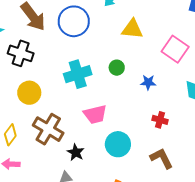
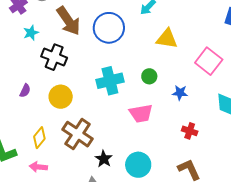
pink trapezoid: (95, 114) -> (141, 113), moved
cyan circle: (118, 144) -> (138, 165), moved

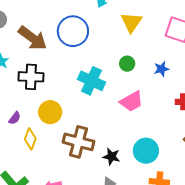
yellow triangle: (167, 39) -> (131, 22), turned -45
cyan cross: (110, 81) -> (91, 81), turned -32
purple semicircle: (25, 91) -> (15, 118), turned 32
yellow diamond: (39, 138) -> (30, 139), moved

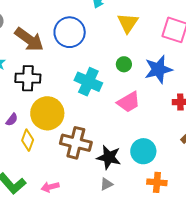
blue star: (161, 69) -> (158, 69), size x1.8
yellow circle: (50, 112) -> (47, 113), size x1.4
black star: (111, 157) -> (109, 157), size x1.4

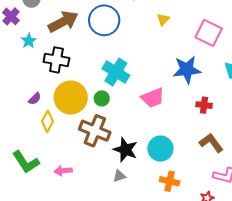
yellow triangle: (128, 23) -> (163, 19), size x0.6
brown arrow: (29, 39) -> (63, 22), turned -72
green circle: (124, 64) -> (102, 98), moved

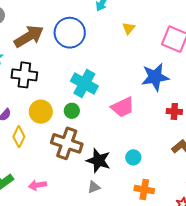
yellow circle: (71, 97) -> (41, 112), size x0.7
cyan circle: (160, 149) -> (133, 157), size x0.6

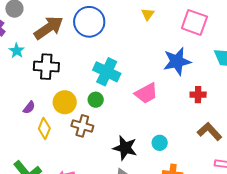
brown cross: (67, 143) -> (82, 126), moved, size x0.7

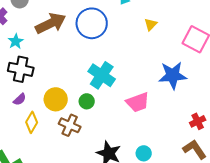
black cross: (46, 67) -> (21, 69), moved
red cross: (198, 95) -> (198, 121), moved, turned -35

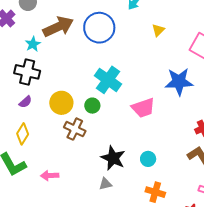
cyan star: (16, 41) -> (33, 44), moved
yellow diamond: (32, 122) -> (23, 134), moved

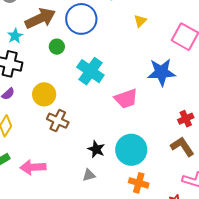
green circle: (92, 106) -> (57, 47), moved
black star: (113, 158) -> (96, 149), size x0.7
cyan circle: (148, 159) -> (131, 150), size x2.0
pink arrow: (50, 176) -> (33, 167), size x1.4

